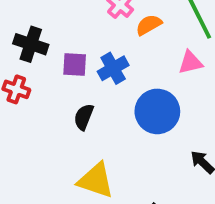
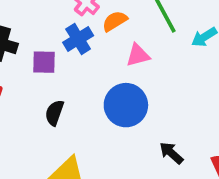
pink triangle: (191, 62) -> (138, 55), moved
blue cross: (113, 68) -> (78, 39), moved

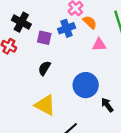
orange semicircle: (115, 21) -> (90, 22), turned 64
blue circle: (126, 105) -> (86, 85), moved

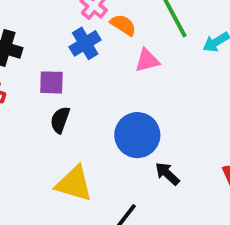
purple square: (44, 38) -> (51, 82), moved
black arrow: (107, 105) -> (167, 174), moved

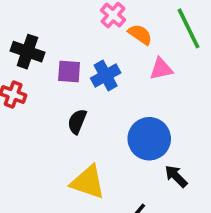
blue cross: (85, 43) -> (106, 76), moved
purple square: (51, 82) -> (69, 71), moved

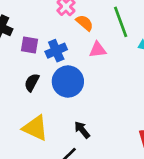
blue circle: (149, 139) -> (68, 81), moved
black arrow: (176, 176) -> (82, 130), moved

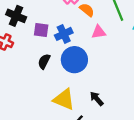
yellow triangle: (35, 128) -> (64, 99), moved
black arrow: (82, 130) -> (97, 99), moved

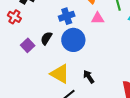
purple square: (41, 30) -> (28, 45), moved, turned 32

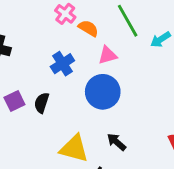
blue circle: (73, 40) -> (103, 92), moved
purple square: (28, 45) -> (14, 101), moved, turned 32

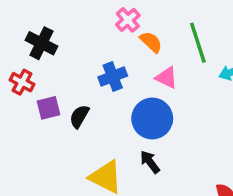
pink triangle: (108, 55) -> (167, 78), turned 30
black arrow: (116, 142) -> (150, 162), moved

